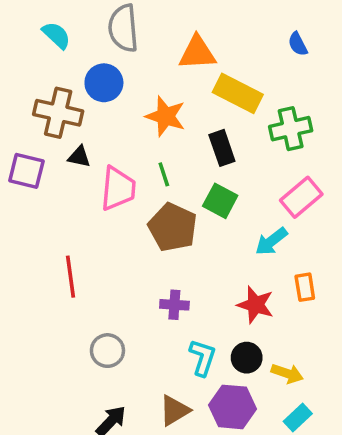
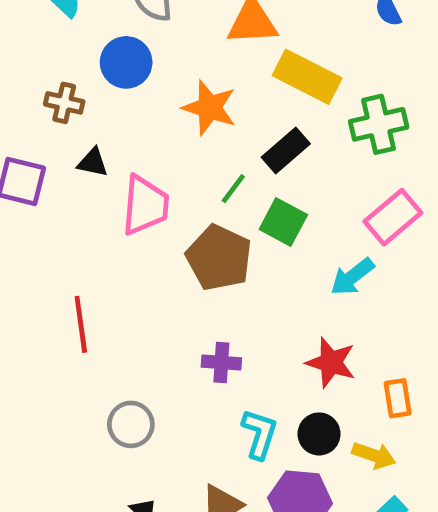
brown cross: (58, 113) -> (64, 103), size x0.6
black rectangle: (222, 148) -> (286, 151), turned 68
green line: (164, 174) -> (233, 189), moved, turned 55
orange rectangle: (305, 287) -> (398, 398), moved

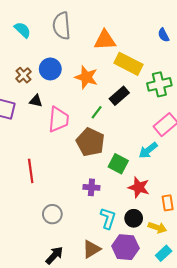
blue circle: (126, 62) -> (50, 69), moved
brown cross: (64, 103) -> (23, 75), turned 35
green square: (283, 222) -> (118, 164), moved

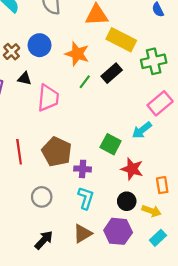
green line: (97, 112) -> (85, 82), moved
brown pentagon: (90, 142) -> (57, 152), moved
cyan L-shape: (108, 218) -> (86, 198), moved

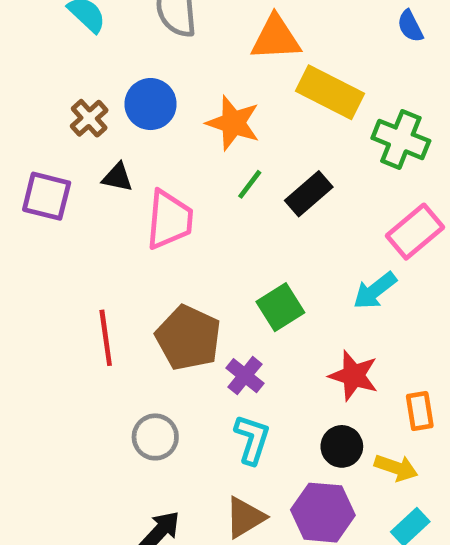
green cross: (154, 61) -> (401, 139), turned 35
black rectangle: (112, 73) -> (309, 194), moved
green square: (111, 144) -> (280, 307), moved, turned 30
purple cross: (83, 169) -> (245, 376), turned 35

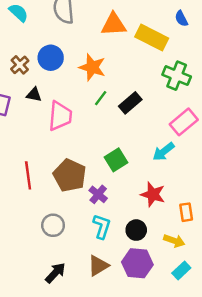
yellow rectangle: (330, 92) -> (152, 38), moved
black circle: (342, 446) -> (136, 230), moved

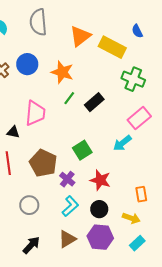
orange triangle: (114, 24) -> (80, 36), turned -35
black triangle: (34, 95) -> (13, 132), moved
red star: (153, 194) -> (100, 180), moved
cyan L-shape: (102, 226) -> (70, 206), turned 30

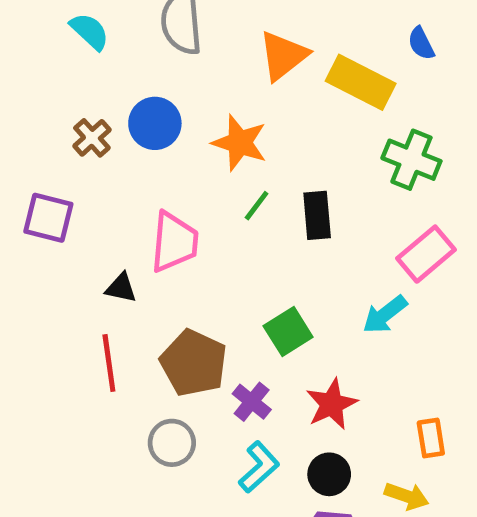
black rectangle: (94, 102) -> (317, 215), turned -54
red star: (100, 180) -> (332, 404), turned 30
gray circle: (29, 205) -> (172, 443), moved

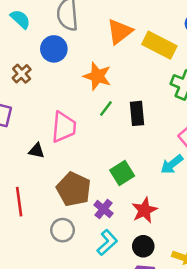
blue circle: (155, 123) -> (54, 49), moved
red line: (109, 363) -> (19, 202), moved

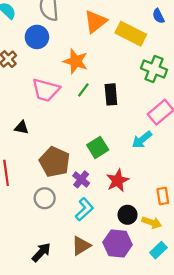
pink trapezoid: (64, 127) -> (46, 90), moved, turned 100
black circle: (143, 246) -> (127, 215), moved

